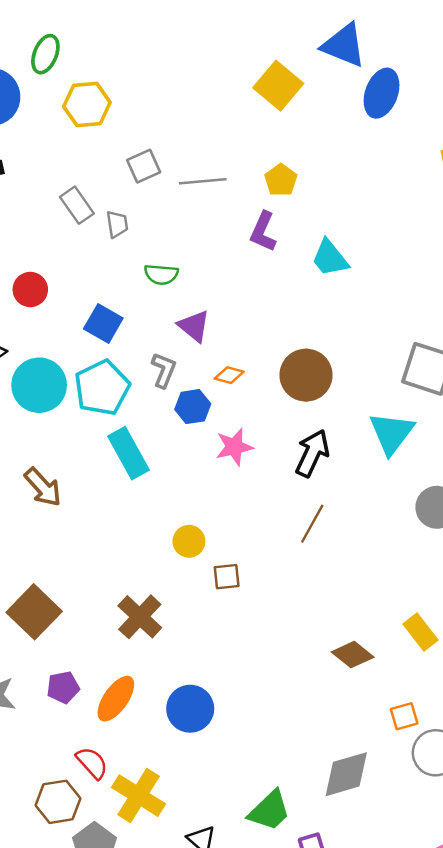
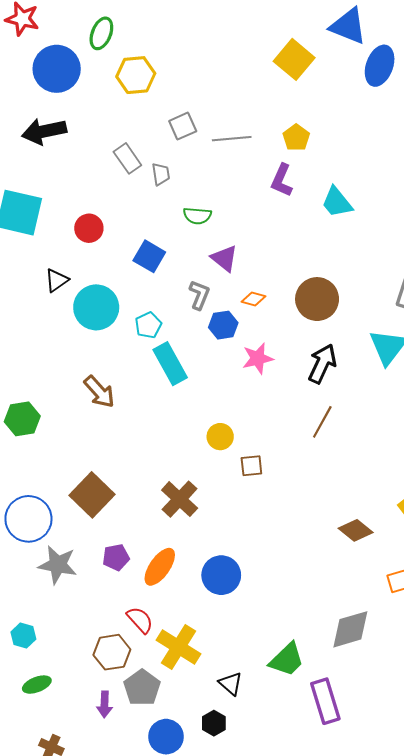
cyan pentagon: (102, 388) -> (148, 325), moved, size x0.6

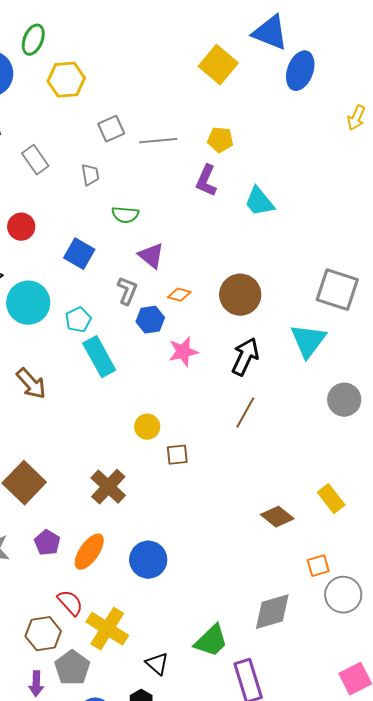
yellow pentagon: (296, 138) -> (220, 140), turned -30
gray rectangle: (127, 158) -> (35, 160), moved
purple pentagon: (116, 557) -> (47, 543), turned -30

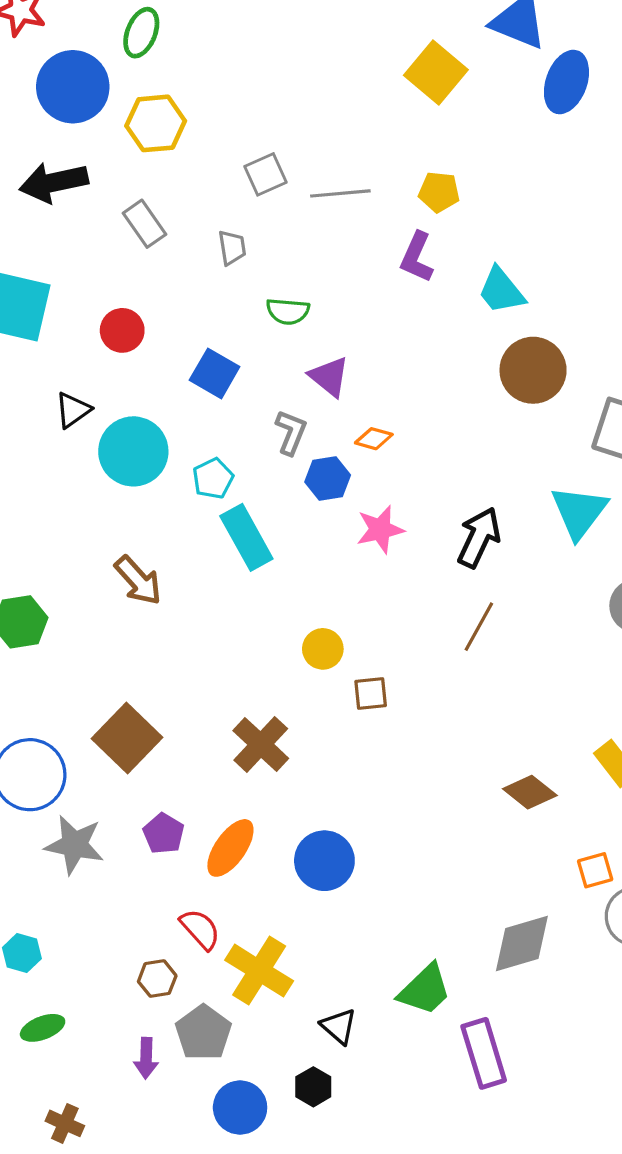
yellow hexagon: (66, 80) -> (156, 123), moved
brown circle: (240, 295) -> (533, 370), moved
brown hexagon: (43, 634) -> (157, 979), size x0.7

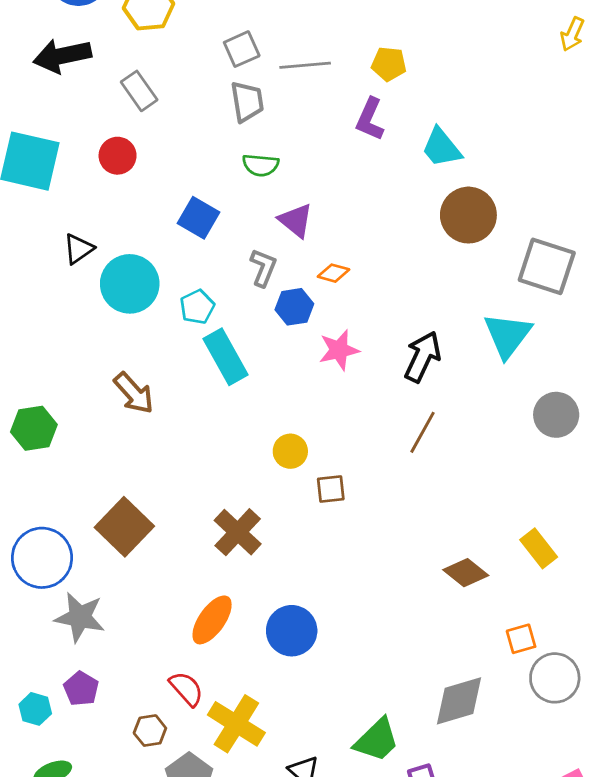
gray trapezoid: (232, 248) -> (247, 102), moved, size x1.4
red circle: (122, 330) -> (118, 156), moved
purple pentagon: (164, 834) -> (81, 689), moved

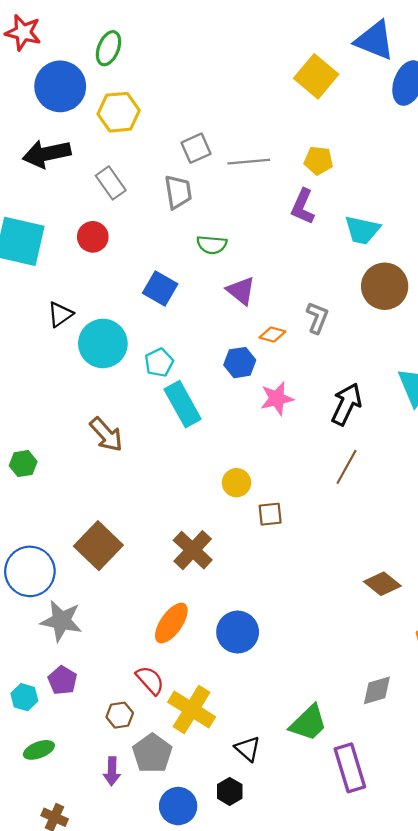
gray trapezoid: (247, 102) -> (178, 192), moved
cyan trapezoid: (441, 148) -> (362, 230), turned -39
gray L-shape: (263, 268) -> (317, 318), moved
green hexagon: (34, 428) -> (23, 464), size x0.7
gray diamond: (459, 701) -> (377, 690), size x0.7

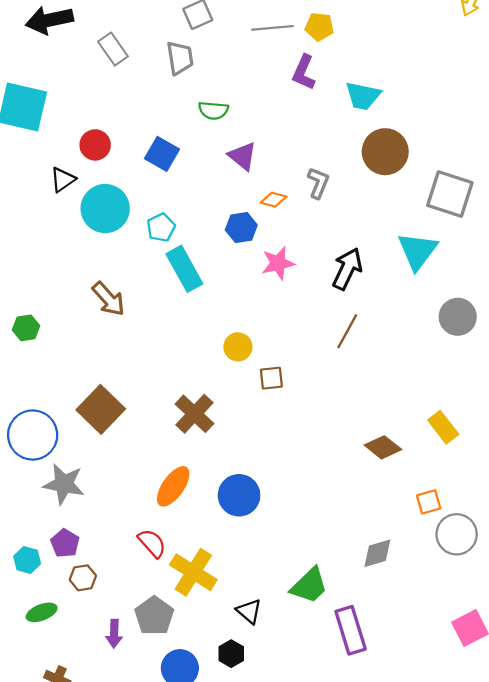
gray line: (249, 162) -> (273, 28), moved
red circle: (93, 237) -> (95, 145), moved
brown hexagon: (120, 715) -> (83, 578), moved

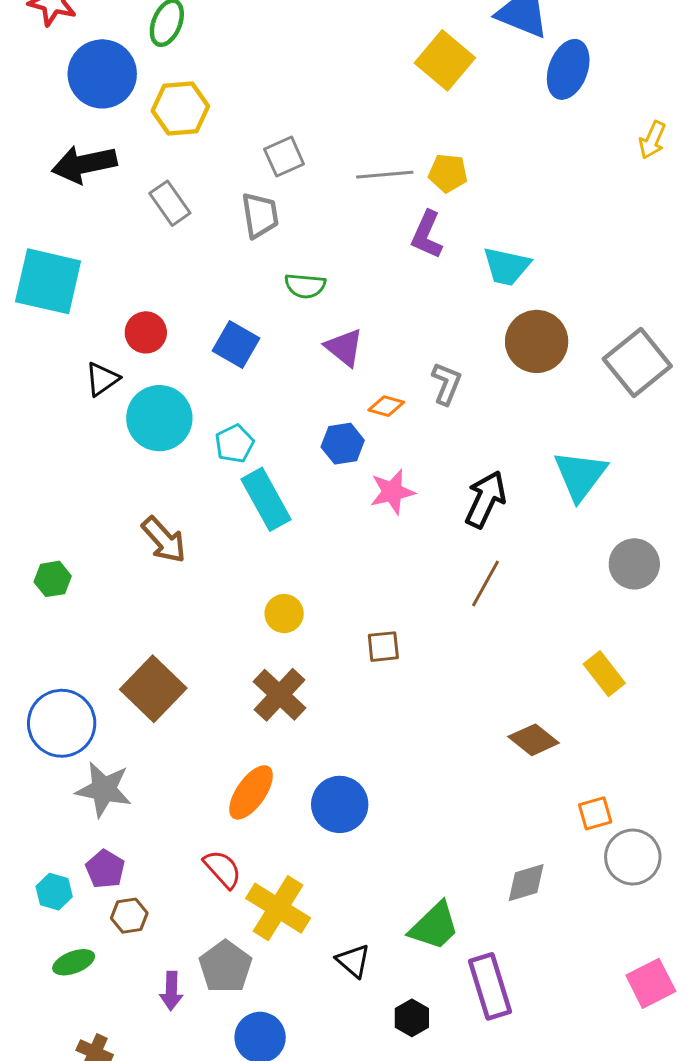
gray square: (450, 194) -> (637, 363), moved, turned 33
yellow circle: (238, 347) -> (284, 614), moved
yellow rectangle: (443, 427) -> (604, 674), moved
black hexagon: (231, 654) -> (412, 1018), moved

